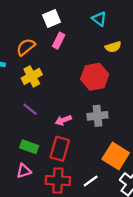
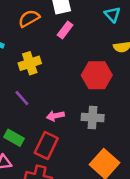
orange semicircle: (26, 47) -> (29, 18), moved

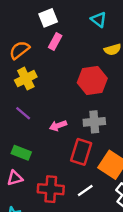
orange semicircle: (29, 18) -> (19, 50), moved
red rectangle: (46, 146) -> (81, 152), moved

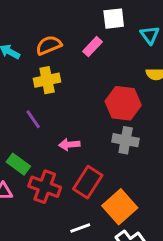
white square: (48, 18) -> (114, 19), moved
gray cross: (94, 122) -> (126, 140), moved
red cross: (51, 189) -> (45, 187), moved

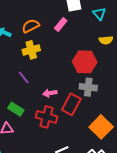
red rectangle: (88, 182) -> (71, 104), moved
red cross: (45, 187) -> (47, 117), moved
orange square: (120, 207) -> (101, 127), moved

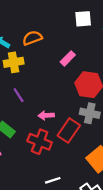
pink rectangle: (61, 25) -> (68, 58), moved
yellow cross: (31, 50) -> (14, 62), moved

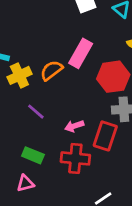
orange semicircle: (32, 38) -> (51, 70), moved
pink rectangle: (68, 58) -> (81, 53), size x1.5

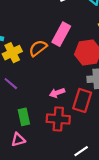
purple line: (36, 112) -> (11, 84), moved
green rectangle: (33, 155) -> (24, 117), turned 56

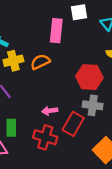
pink rectangle: (61, 34) -> (56, 31), moved, turned -35

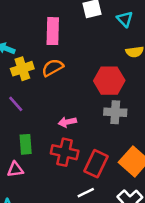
pink rectangle: (56, 31) -> (53, 31), moved
red rectangle: (73, 124) -> (96, 164), moved

